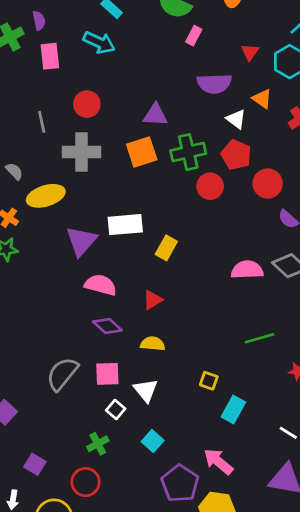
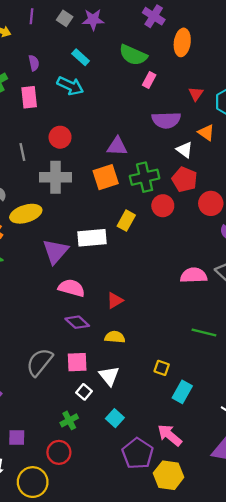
purple semicircle: (39, 21) -> (34, 63), moved
yellow rectangle: (166, 248) -> (126, 221), moved
green line: (259, 338) -> (204, 332), turned 30
purple square: (35, 464) -> (17, 438), turned -30

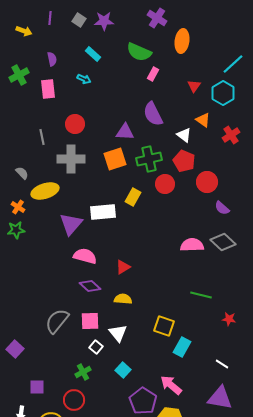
cyan arrow: (70, 86) -> (84, 79), size x0.6
purple semicircle: (166, 120) -> (153, 114), moved, turned 65
yellow square: (162, 368) -> (164, 326), size x1.5

